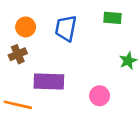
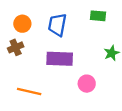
purple rectangle: (49, 81) -> (60, 59), moved
orange line: (18, 105) -> (29, 91), moved

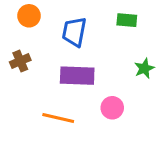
orange circle: (22, 24) -> (29, 16), moved
orange line: (29, 91) -> (58, 118), moved

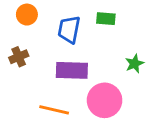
green rectangle: (127, 20) -> (106, 19), moved
pink circle: (112, 108) -> (105, 100), size x1.6

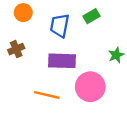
green rectangle: (106, 19) -> (91, 16), turned -35

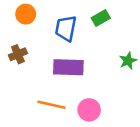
pink circle: (90, 87) -> (89, 110), moved, size x0.7

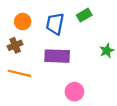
orange circle: (26, 14) -> (23, 22), moved
orange line: (52, 105) -> (19, 73), moved

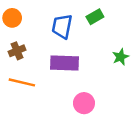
orange circle: (23, 22) -> (12, 18), moved

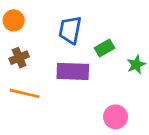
green rectangle: (95, 17) -> (104, 48), moved
pink circle: (84, 103) -> (116, 117), moved

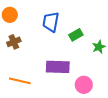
purple rectangle: (73, 71) -> (58, 67), moved
orange line: (25, 93) -> (20, 81), moved

